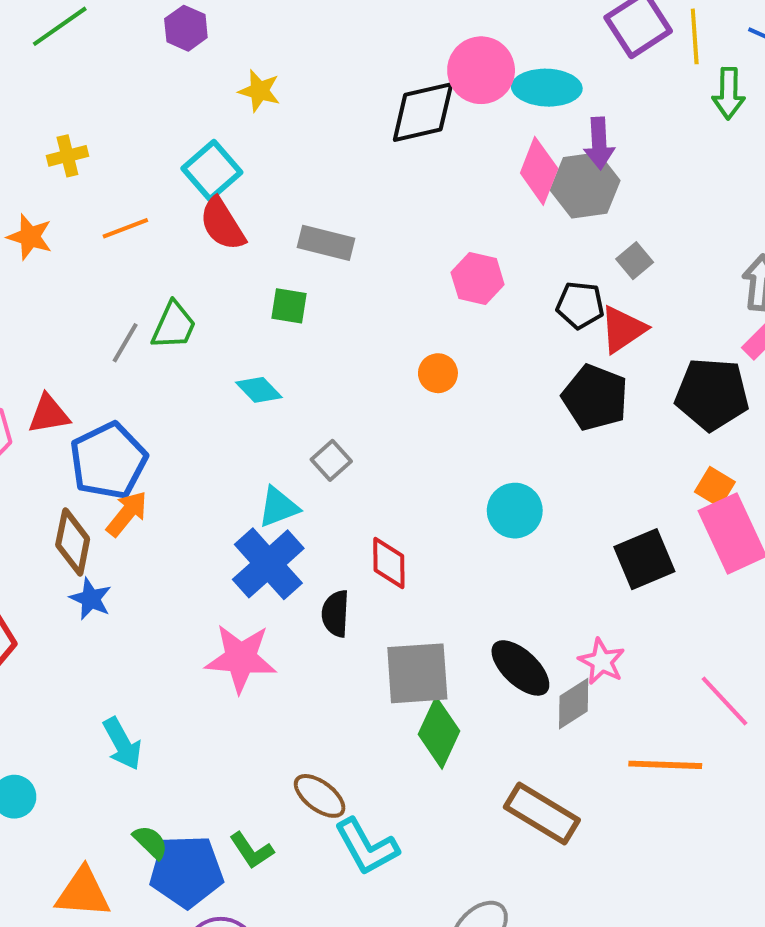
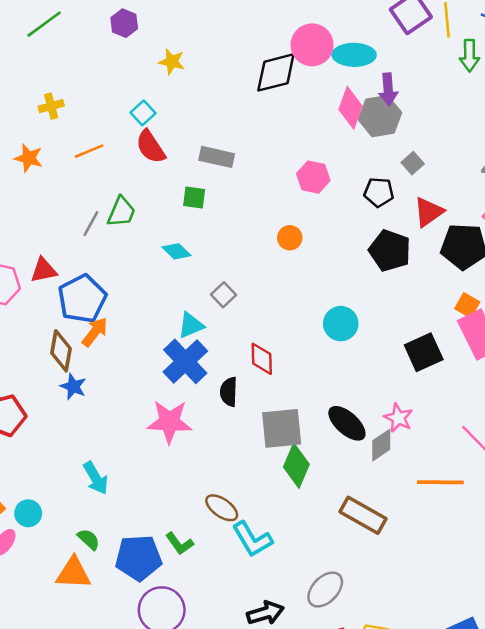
cyan square: (212, 170) -> (143, 113), size x0.7
red triangle: (623, 329) -> (429, 212), moved
green semicircle: (150, 842) -> (89, 539), moved

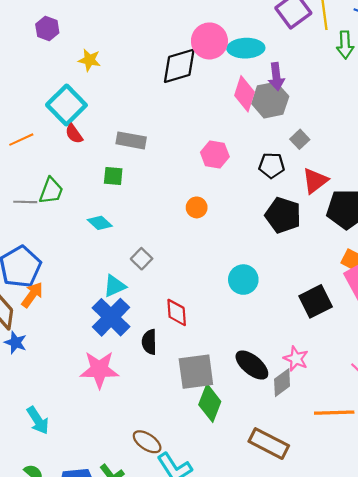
cyan square: (143, 113) -> (66, 105), size x1.8
red semicircle: (151, 147) -> (74, 134), size x0.7
gray line: (91, 224) -> (25, 202), turned 65

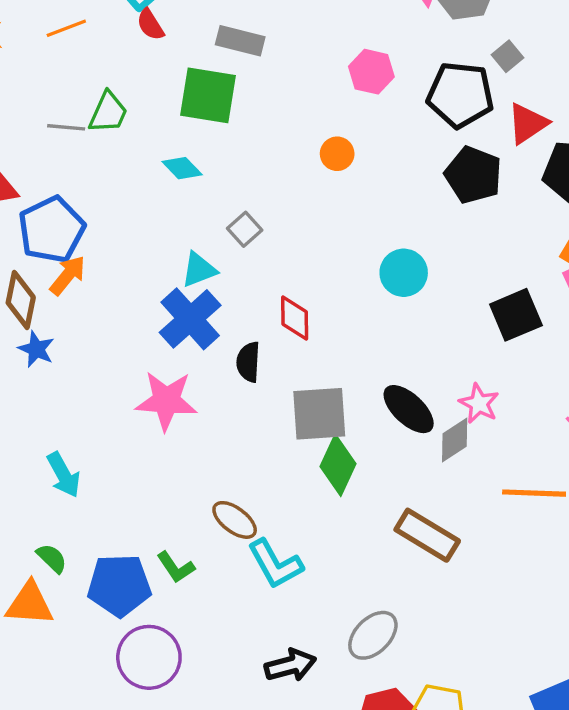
black pentagon: (272, 165) -> (460, 95), size x1.6
green square: (113, 176) -> (208, 95), size x1.8

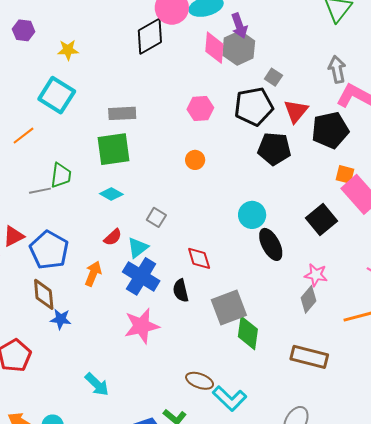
red semicircle: (150, 25) -> (113, 237), moved, turned -84
orange arrow: (68, 275) -> (93, 274), moved
black ellipse: (409, 409) -> (271, 244), moved, turned 36

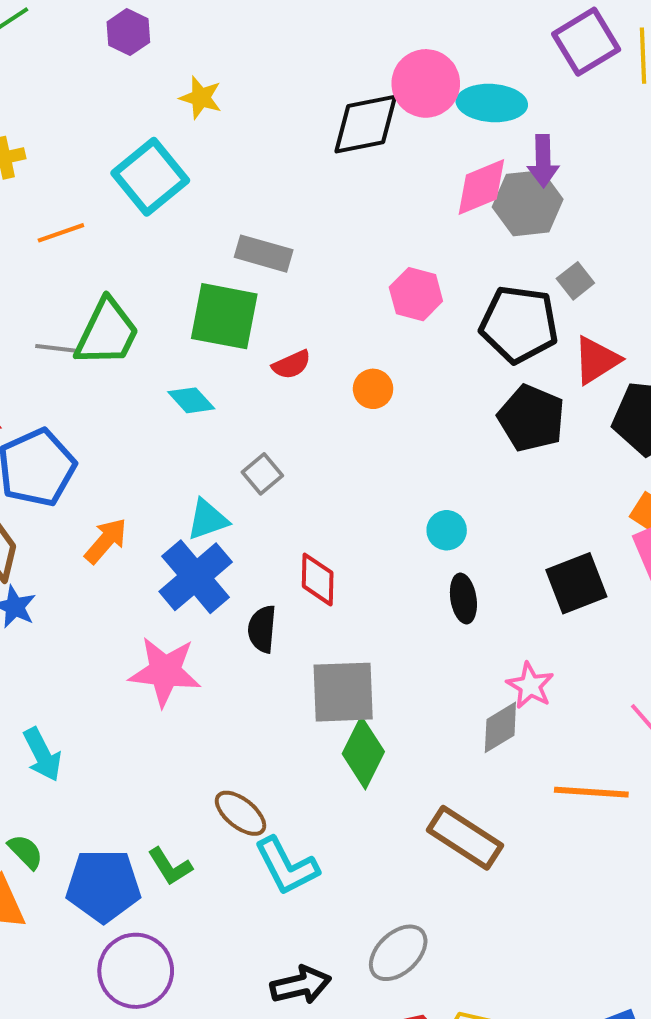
pink diamond: (214, 48) -> (481, 187), turned 44
green trapezoid: (61, 175) -> (107, 333), size x1.4
cyan circle: (252, 215) -> (447, 530), size x0.7
red semicircle: (113, 237) -> (291, 365), moved
black ellipse: (271, 244) -> (463, 598), size x0.7

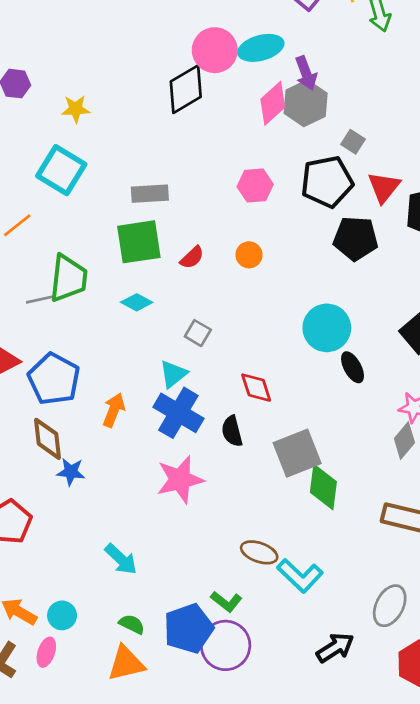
cyan circle: (447, 530) -> (327, 328), size x1.8
purple circle: (136, 971) -> (226, 645), moved

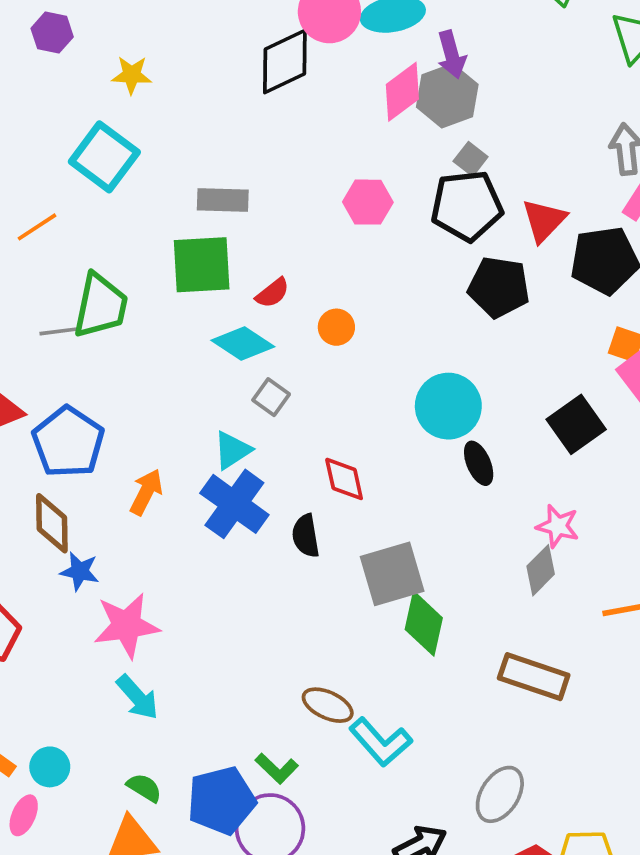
gray square: (353, 142) -> (471, 159), moved
orange circle: (249, 255) -> (336, 327), moved
cyan diamond: (137, 302) -> (243, 343), moved, size x1.4
pink star: (180, 480) -> (127, 625), moved

